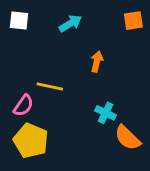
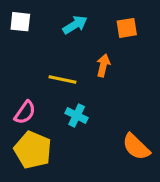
orange square: (133, 21) -> (127, 28), moved
yellow line: (50, 86) -> (63, 80), moved
cyan cross: (106, 113) -> (77, 115), moved

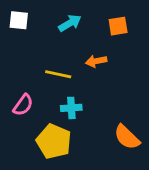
orange arrow: (103, 65) -> (96, 61), turned -114
cyan cross: (77, 115) -> (71, 108), turned -30
yellow pentagon: (33, 150) -> (54, 142), moved

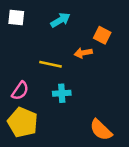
orange square: (118, 26) -> (102, 35), moved, turned 36
orange semicircle: (127, 137) -> (101, 130), moved
yellow pentagon: (54, 142) -> (23, 122), moved

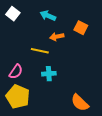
white square: (16, 18) -> (13, 14), turned 32
cyan arrow: (61, 20) -> (48, 16), turned -126
orange arrow: (83, 53) -> (57, 37), moved

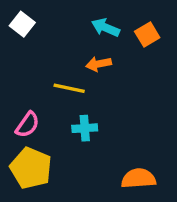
cyan arrow: (48, 16) -> (106, 28), moved
orange square: (81, 28) -> (147, 34), moved, turned 32
orange semicircle: (80, 103) -> (139, 178), turned 132

